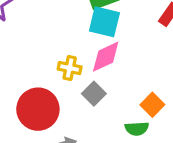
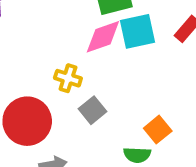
cyan square: (104, 22) -> (137, 31), moved, turned -32
pink diamond: (106, 57) -> (103, 37), moved

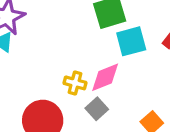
pink diamond: (103, 37) -> (105, 77), moved

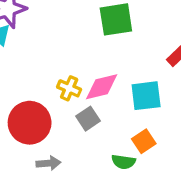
cyan square: (131, 41) -> (146, 96), moved

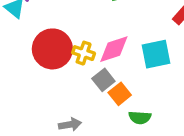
red circle: (30, 123) -> (52, 49), moved
orange square: (144, 141) -> (120, 94), moved

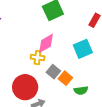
red circle: (52, 49) -> (25, 87), moved
pink diamond: (114, 49) -> (46, 43), moved

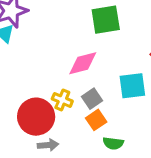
yellow cross: (38, 57) -> (62, 100), moved
gray square: (53, 72) -> (92, 99), moved

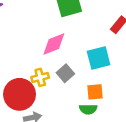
yellow cross: (62, 100) -> (40, 77), turned -30
orange square: (96, 120) -> (95, 92), moved, turned 36

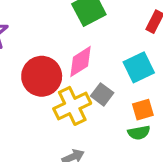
yellow cross: (40, 77) -> (72, 106), size x1.6
red circle: (20, 94) -> (42, 76), moved

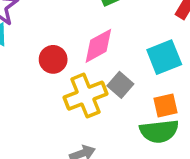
red circle: (42, 76) -> (53, 59), size x0.6
green semicircle: (139, 133) -> (159, 131), size x1.5

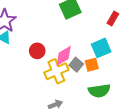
pink diamond: (98, 46) -> (64, 56), moved
orange square: (166, 105) -> (92, 65), moved

